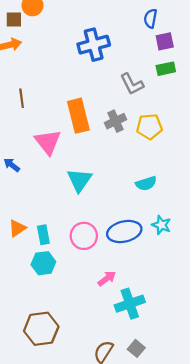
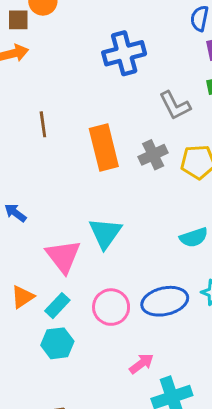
brown line: (22, 98) -> (43, 124), moved
pink triangle: (48, 142) -> (63, 256), moved
cyan rectangle: (43, 235) -> (57, 306), turned 54

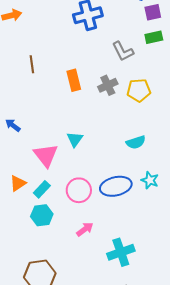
orange rectangle: (104, 148) -> (74, 80), size x0.7
cyan triangle: (105, 233) -> (75, 139), size x0.7
pink arrow: (142, 364) -> (85, 229), moved

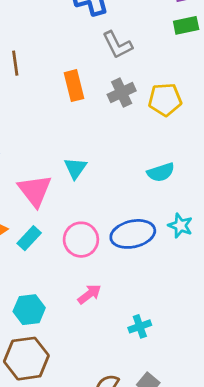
gray L-shape: (123, 51) -> (117, 45), moved
cyan hexagon: (42, 215) -> (29, 310), moved
cyan cross: (121, 252) -> (140, 326), size x0.6

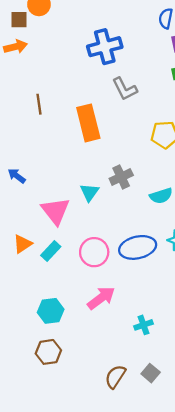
orange rectangle: (74, 86) -> (88, 123), size x1.4
gray cross: (122, 93) -> (121, 177), moved
pink arrow: (89, 294) -> (101, 298), size x1.4
brown hexagon: (26, 359) -> (48, 352), size x0.7

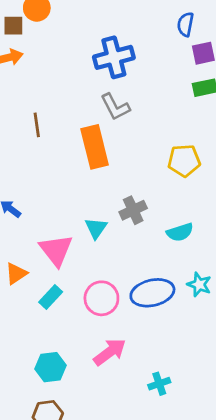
gray L-shape: (125, 89) -> (115, 107), moved
orange triangle: (23, 244) -> (16, 274), moved

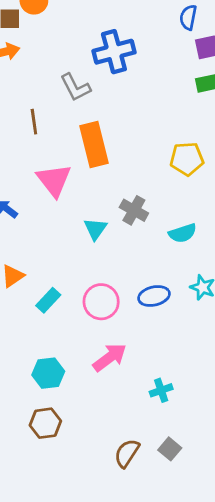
gray L-shape: (115, 107) -> (75, 87), moved
gray cross: (133, 210) -> (134, 210), turned -36
pink triangle: (56, 250) -> (54, 180), moved
blue ellipse: (152, 293) -> (154, 296), size x0.7

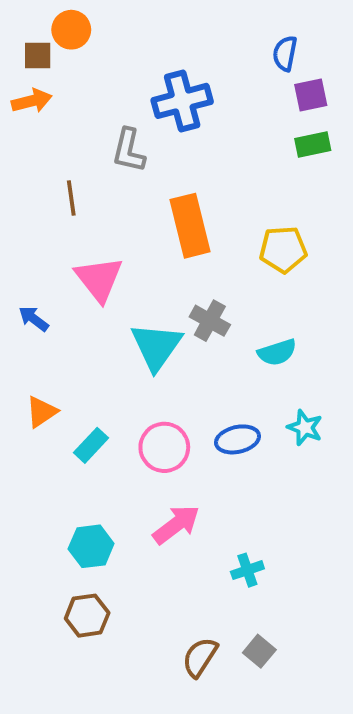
gray L-shape: (75, 87) -> (129, 150), turned 40
orange rectangle: (94, 145) -> (190, 226), moved
cyan triangle: (95, 229) -> (156, 346), size x1.6

